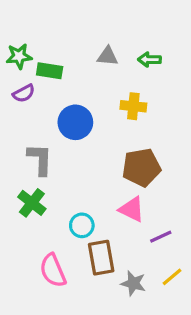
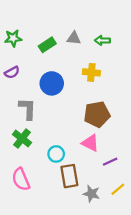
green rectangle: (50, 71) -> (47, 45), moved, turned -42
purple semicircle: (24, 93) -> (12, 72), moved
pink semicircle: (53, 270) -> (21, 179), moved

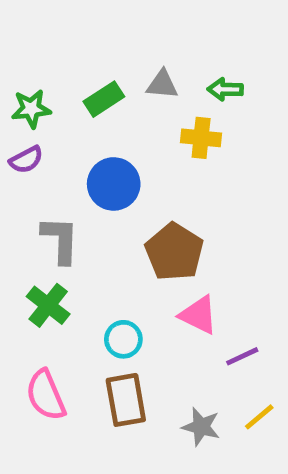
green star: (13, 38) -> (31, 109), moved
yellow cross: (91, 72) -> (201, 138), moved
brown pentagon: (97, 114) -> (174, 252), moved, turned -30
brown rectangle: (69, 176) -> (126, 400), moved

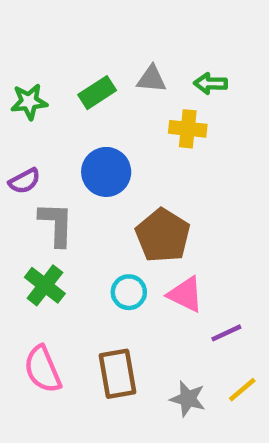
purple semicircle: (26, 160) -> (25, 181), moved
cyan circle: (123, 339) -> (129, 292), moved

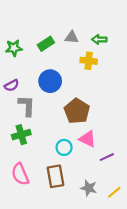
green cross: (45, 285) -> (21, 135), turned 36
cyan circle: (129, 292) -> (64, 147), moved
yellow line: (242, 390) -> (114, 192), moved

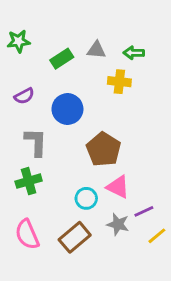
green star: (14, 48) -> (18, 41), moved
purple semicircle: (12, 85) -> (24, 96), moved
brown rectangle: (55, 176) -> (75, 237), turned 60
gray star: (89, 188) -> (118, 224), moved
yellow line: (114, 192) -> (157, 236), moved

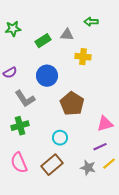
green arrow: (134, 53) -> (91, 22), moved
purple semicircle: (24, 96) -> (10, 73), moved
gray L-shape: (36, 142) -> (25, 99), turned 145
pink triangle: (118, 187) -> (105, 124), moved, turned -42
gray star: (118, 224) -> (88, 168), moved

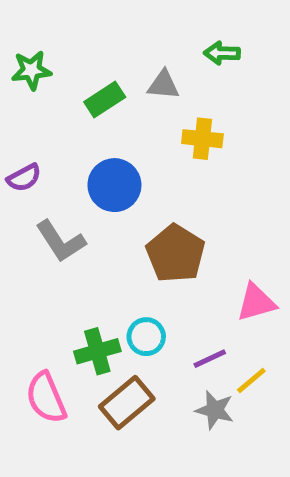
green cross: (20, 126) -> (97, 351), moved
purple line: (100, 147) -> (210, 359), moved
yellow line: (109, 164) -> (251, 381), moved

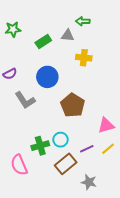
green arrow: (222, 53) -> (83, 21), moved
yellow line: (251, 381) -> (108, 149), moved
brown rectangle: (127, 403) -> (66, 164), moved
gray star: (215, 410) -> (89, 182), moved

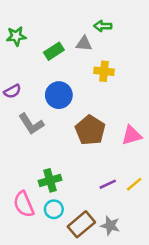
pink triangle: (106, 125) -> (132, 135), moved
cyan circle: (61, 140) -> (54, 209), moved
brown rectangle: (66, 164) -> (81, 224), moved

